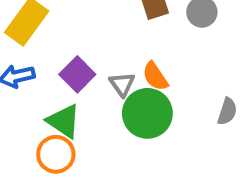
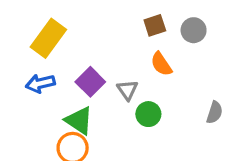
orange semicircle: (155, 76) -> (161, 64), moved
green circle: (147, 113) -> (148, 114), size x0.6

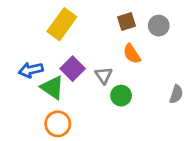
yellow rectangle: (48, 38) -> (62, 24), moved
green triangle: (79, 121) -> (52, 87), moved

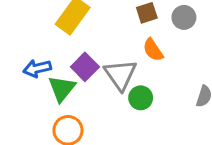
gray triangle: (104, 75) -> (121, 75), size x1.6
green triangle: (52, 87) -> (62, 89), turned 35

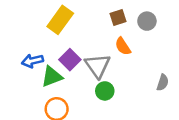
green triangle: (62, 89) -> (52, 76), turned 30
green circle: (141, 98) -> (105, 91), moved

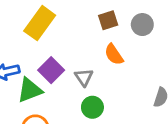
gray triangle: (98, 66) -> (84, 77), size x0.6

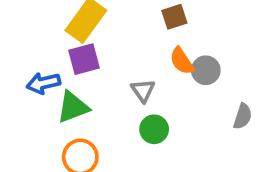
gray circle: (142, 25) -> (206, 70), moved
purple square: (51, 70) -> (84, 59), moved, turned 30

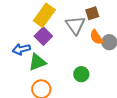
purple square: (84, 59) -> (43, 36), turned -30
gray triangle: (143, 91) -> (75, 25), moved, size x1.5

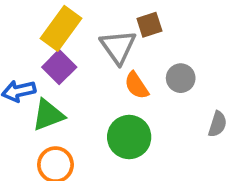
orange semicircle: (96, 37) -> (136, 85), moved
green circle: (81, 74) -> (129, 137), size x1.5

